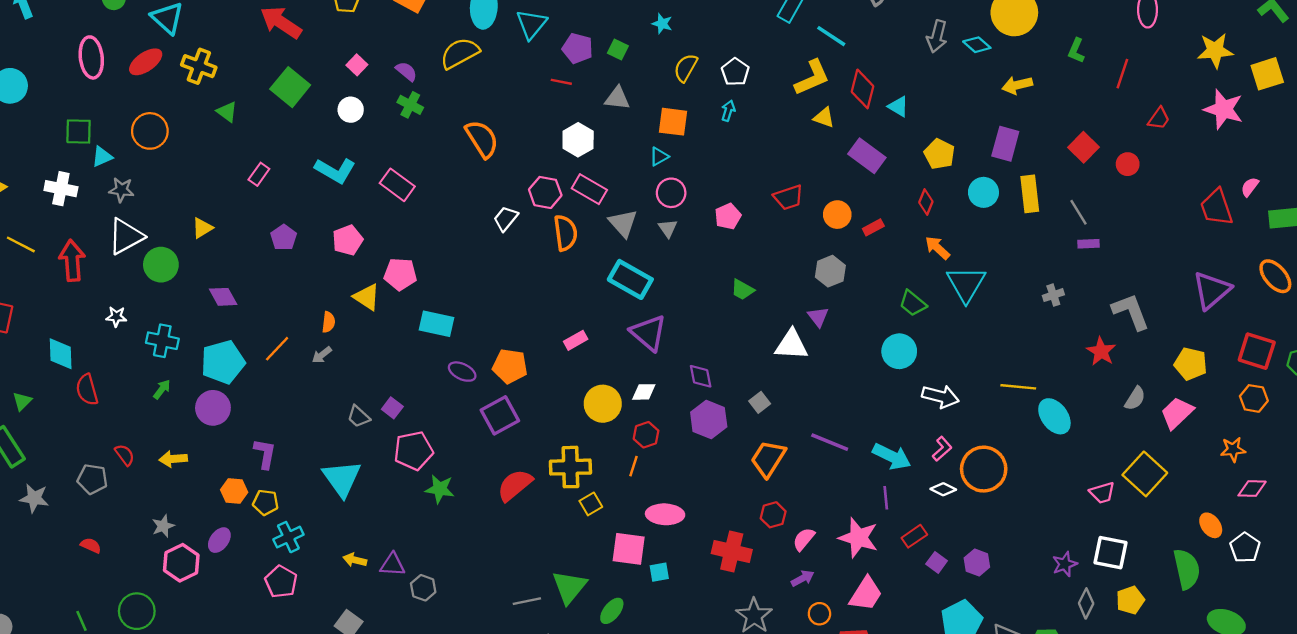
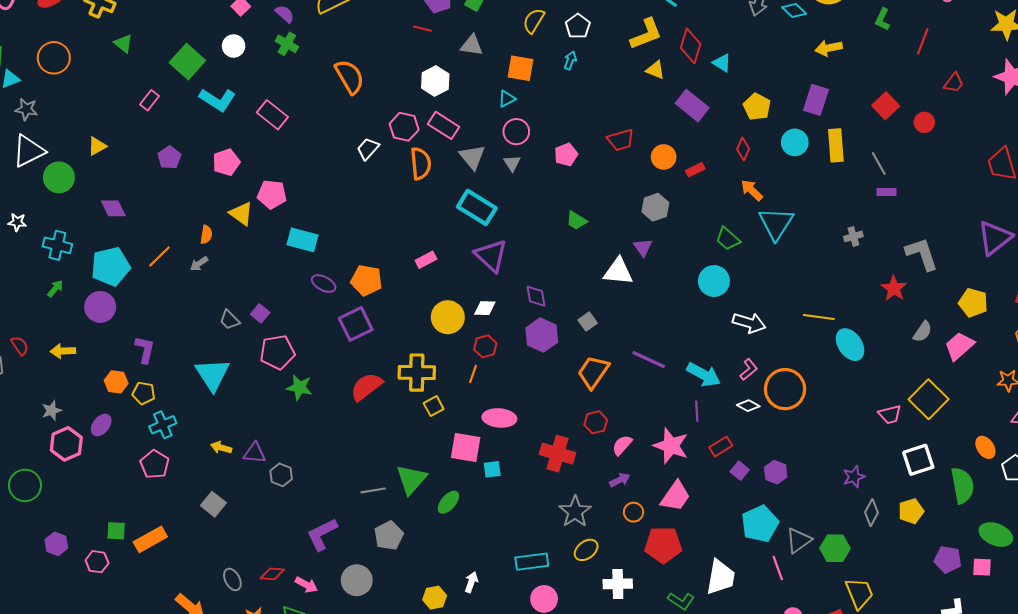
green square: (290, 87) -> (187, 62), moved
white square: (1110, 553) -> (918, 460), moved, turned -32

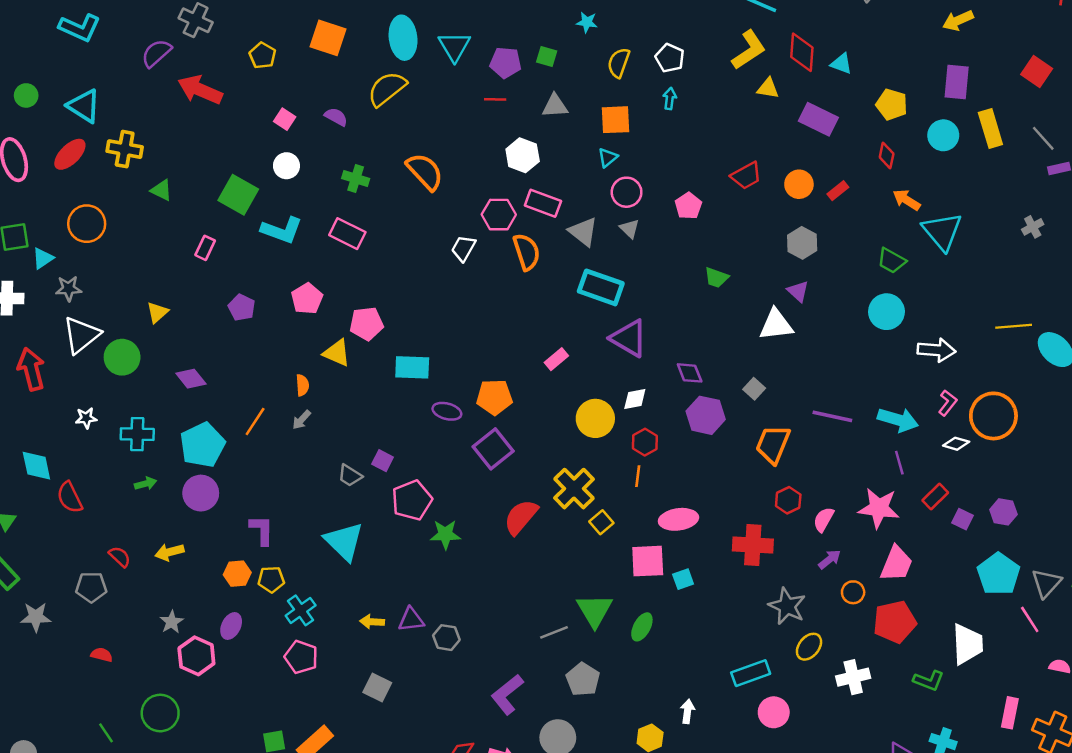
green cross: (287, 44) -> (356, 179), moved
green arrow: (55, 289) -> (146, 484), turned 48
yellow cross: (417, 373) -> (574, 489), turned -33

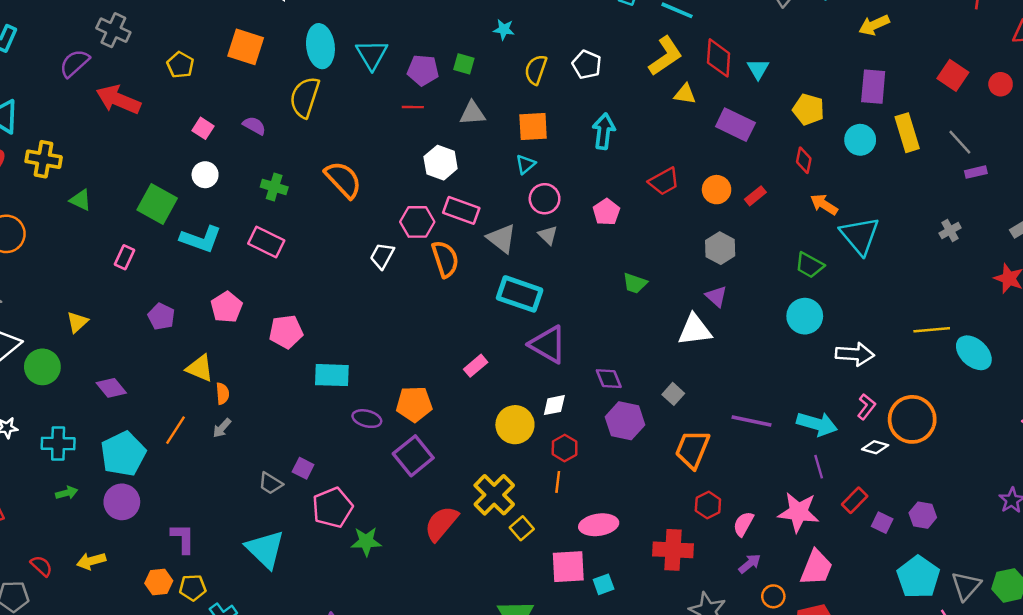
cyan triangle: (841, 64) -> (758, 69), turned 40
yellow semicircle: (387, 89) -> (305, 97), turned -33
cyan arrow: (670, 99) -> (604, 131), moved, size x1.6
yellow triangle: (337, 353) -> (200, 368), moved

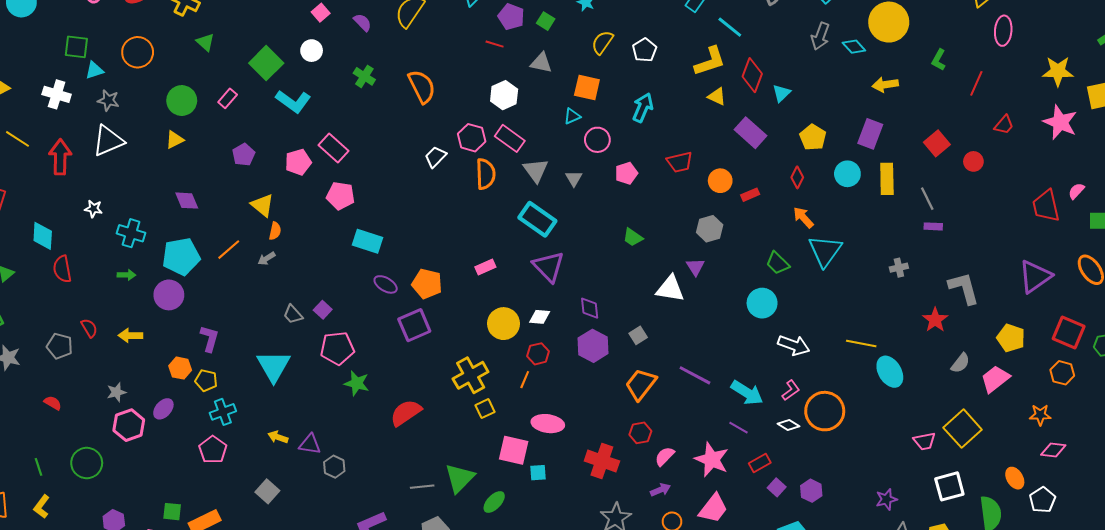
pink circle: (545, 199) -> (597, 140), moved
pink rectangle: (266, 242) -> (333, 148), moved
green circle: (42, 367) -> (182, 101), moved
purple line: (819, 467) -> (738, 428), turned -60
red semicircle: (441, 523) -> (406, 413), moved

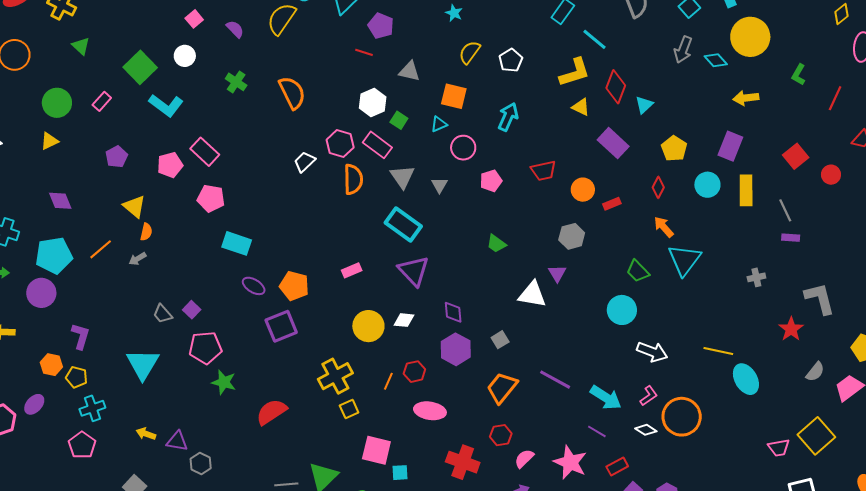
green square: (546, 21) -> (399, 120), moved
red hexagon: (538, 354) -> (414, 372), moved
pink ellipse: (548, 424) -> (430, 411), moved

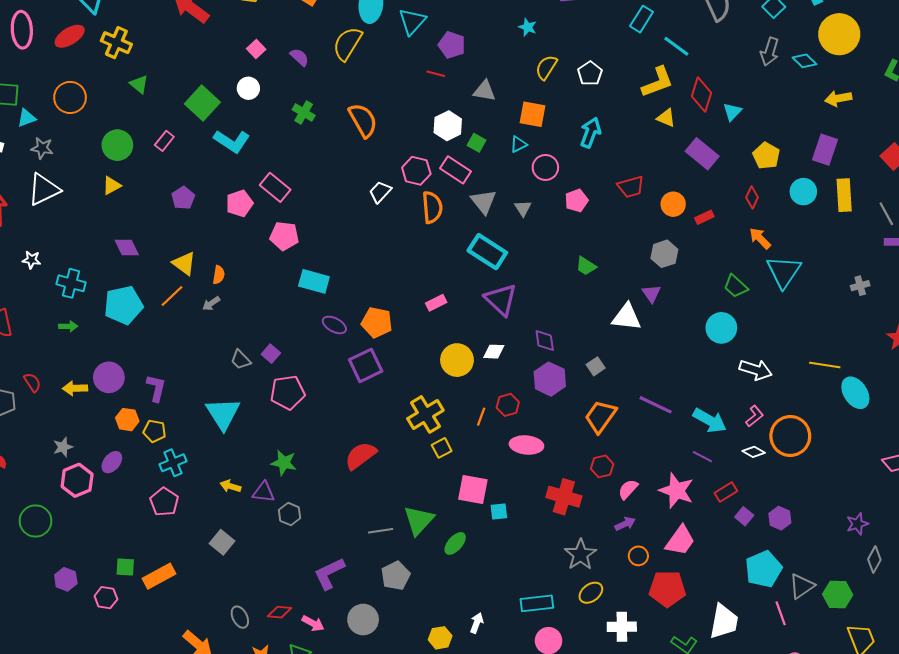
yellow triangle: (134, 206) -> (184, 264), moved
purple circle: (41, 293) -> (109, 377), moved
green star: (224, 382) -> (284, 463), moved

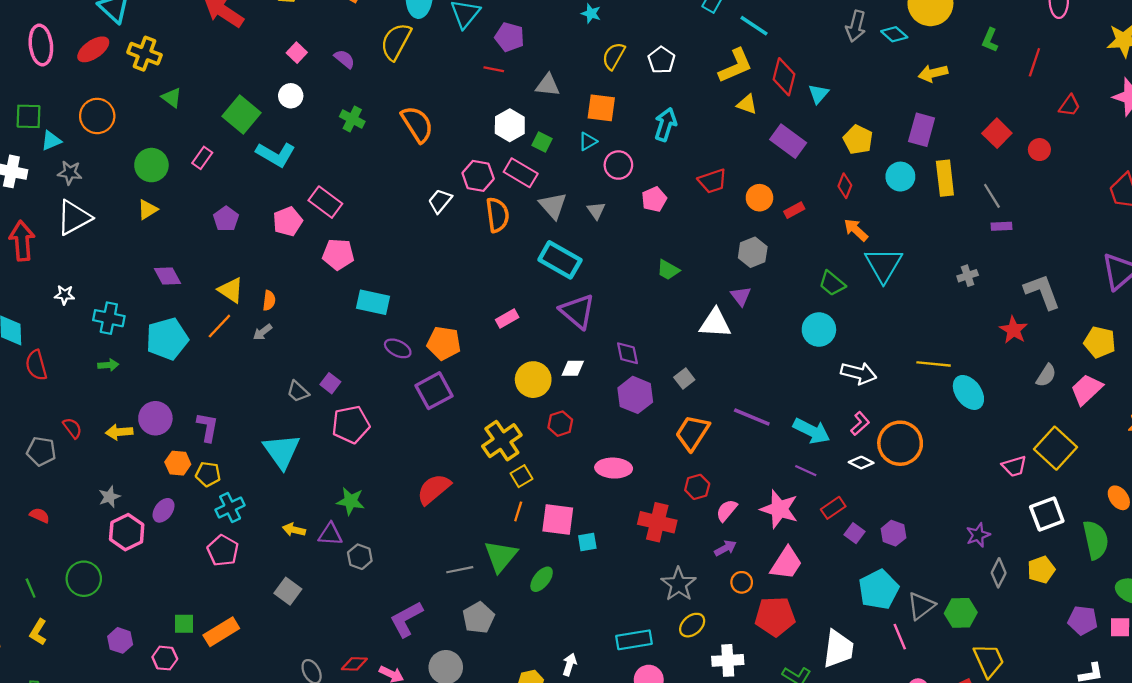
red hexagon: (508, 405) -> (560, 424), moved
orange line: (481, 417) -> (518, 511), moved

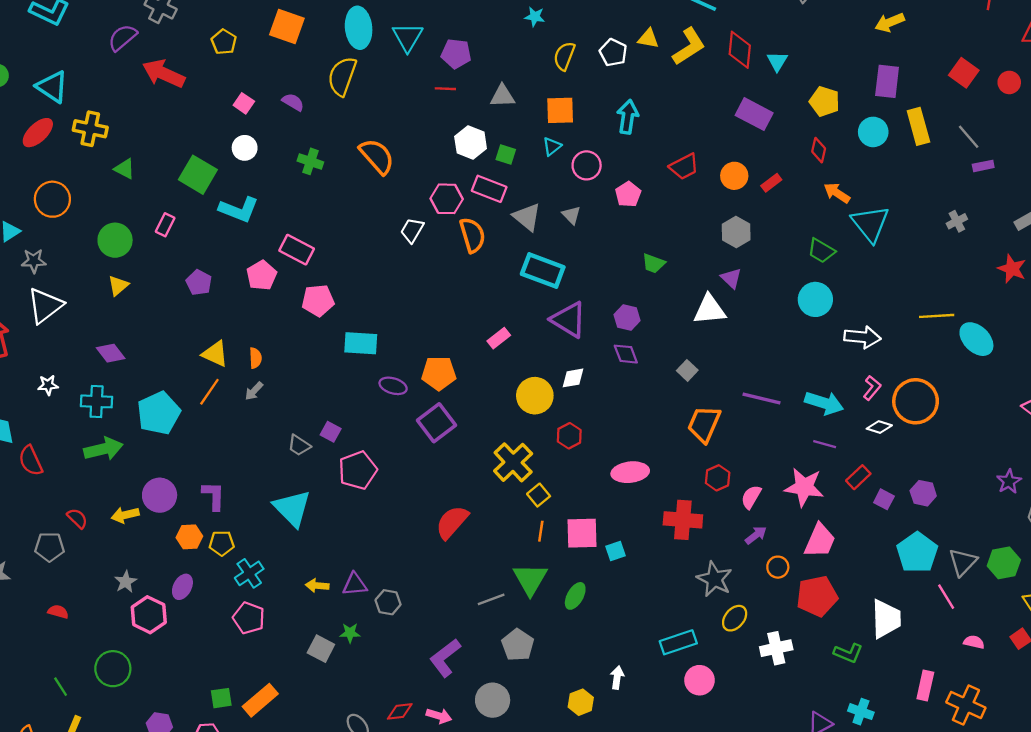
yellow triangle: (747, 104) -> (648, 39), moved
purple diamond: (168, 276) -> (111, 353), moved
green arrow: (108, 365) -> (103, 449), size x1.8
purple hexagon: (635, 395) -> (627, 318), moved, size x0.7
green star: (351, 501) -> (350, 633), moved, size x0.7

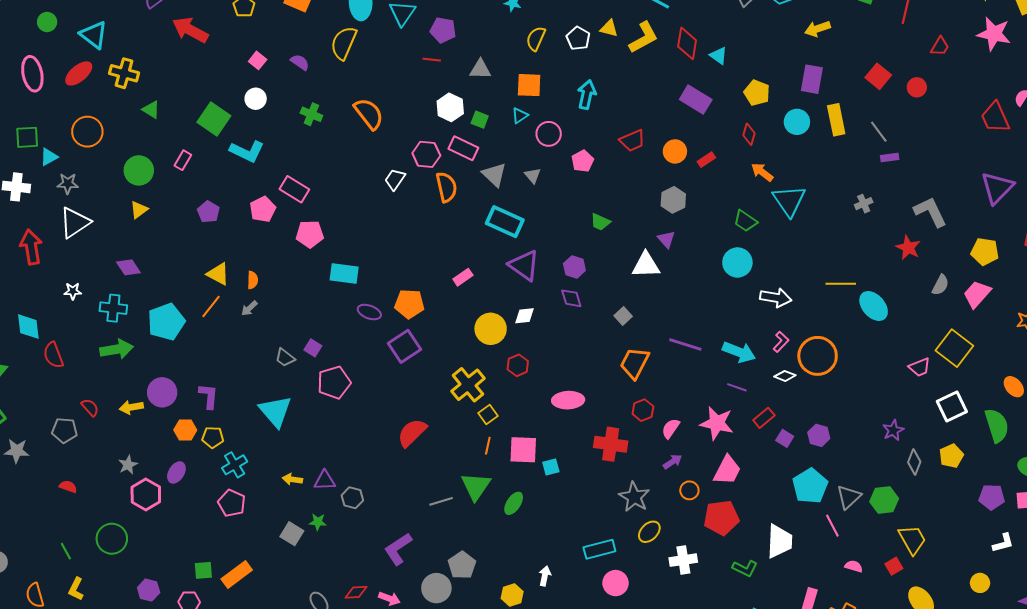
cyan triangle: (777, 61) -> (719, 56), turned -30
gray pentagon: (518, 645) -> (462, 565), moved

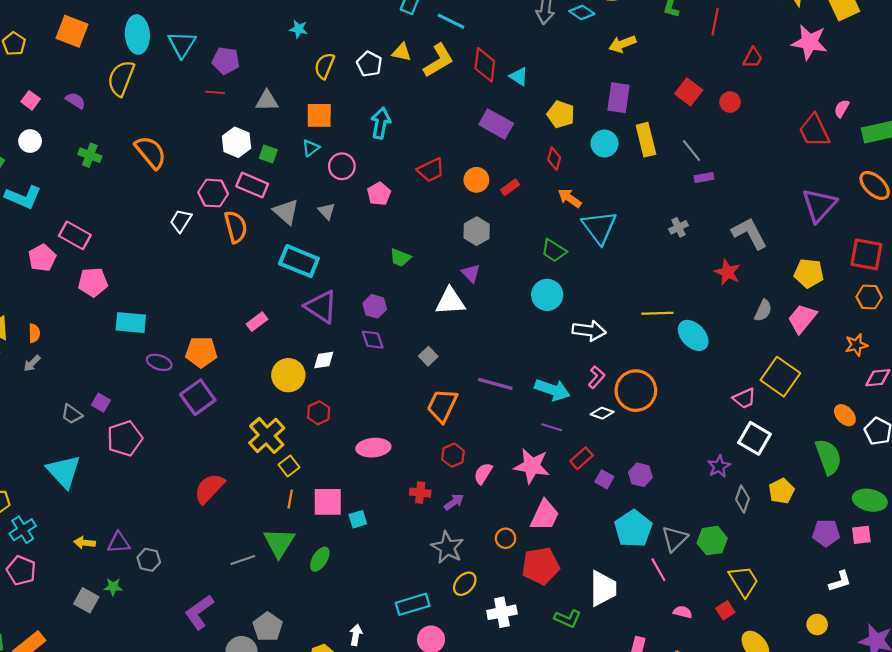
white square: (952, 407) -> (755, 438), moved, turned -32
red cross: (611, 444) -> (420, 493), size x0.6
purple arrow: (673, 462) -> (454, 502), moved

